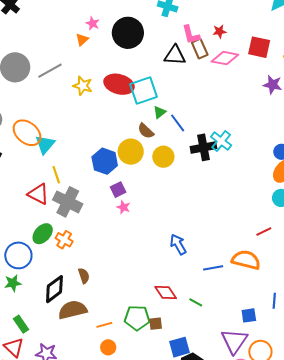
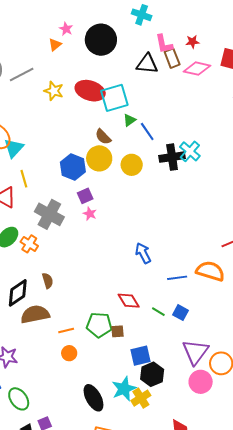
brown semicircle: (146, 131) -> (103, 137), moved
gray cross: (68, 202) -> (49, 214), moved
blue square: (249, 315) -> (181, 313), moved, turned 35

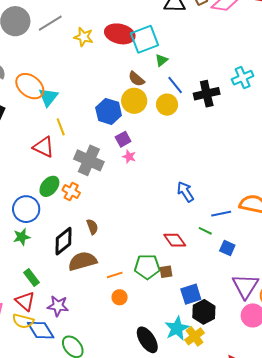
blue line: (147, 132) -> (175, 85), moved
cyan cross: (190, 151) -> (243, 78), moved, turned 30
green line: (158, 312) -> (205, 231), moved

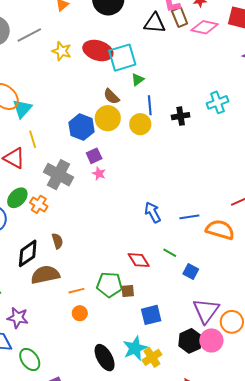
blue line: (175, 85) -> (150, 105), turned 30
black cross: (207, 94) -> (181, 116), size x0.7
blue line: (221, 214) -> (189, 217), moved
black hexagon: (204, 312) -> (190, 341), moved

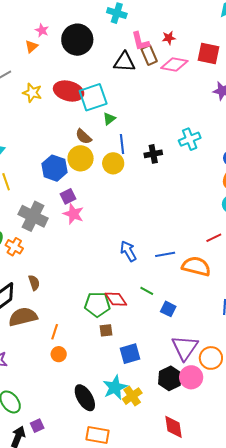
pink star: (99, 174) -> (73, 214), size x1.5
green pentagon: (109, 285) -> (97, 304), moved
orange line: (76, 291) -> (55, 332), turned -56

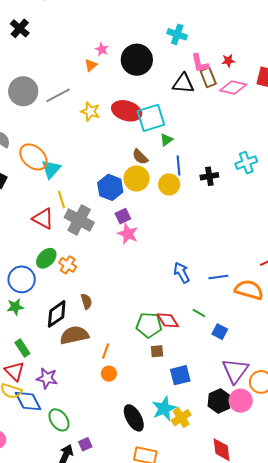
gray cross: (33, 216) -> (79, 220), moved

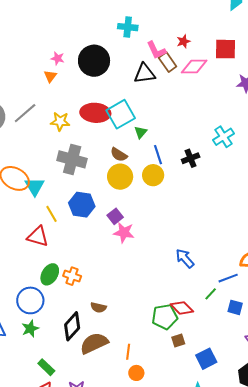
blue hexagon: (110, 187) -> (82, 205), moved
gray cross: (79, 220) -> (72, 159), moved
blue line: (218, 277) -> (228, 278), moved
brown semicircle: (86, 301) -> (98, 308), turned 133
green line: (199, 313) -> (211, 294), turned -64

